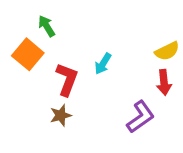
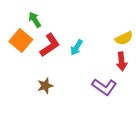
red L-shape: (67, 79) -> (50, 45), moved, turned 35
purple L-shape: (140, 117) -> (104, 87), turned 70

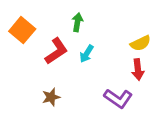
green arrow: (35, 20) -> (77, 22), moved, turned 42
orange square: (21, 41) -> (22, 30), moved

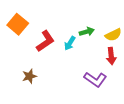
green arrow: (77, 22) -> (87, 32), moved, turned 64
brown star: (51, 97) -> (29, 76), moved

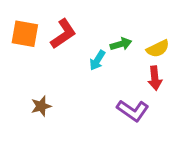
orange square: (18, 24) -> (25, 34), turned -30
red L-shape: (45, 41) -> (63, 34), moved

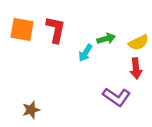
red L-shape: (63, 34) -> (56, 30), turned -44
brown star: (41, 106) -> (31, 110), moved

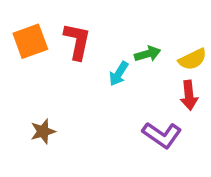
orange square: (22, 30) -> (30, 41), turned -30
brown star: (31, 110) -> (43, 131), moved

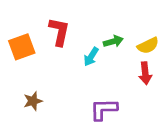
orange square: (30, 41) -> (22, 47), moved
purple L-shape: (162, 135) -> (104, 109), moved, turned 144

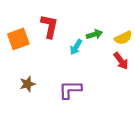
red arrow: (145, 73) -> (121, 61), turned -30
purple L-shape: (104, 109) -> (70, 90), moved

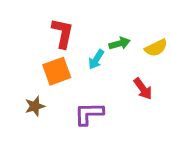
orange square: (18, 39) -> (57, 71), moved
red arrow: (121, 61) -> (143, 89), moved

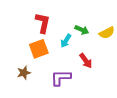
green arrow: (120, 43) -> (82, 30), turned 40
red arrow: (143, 89) -> (86, 61), moved

